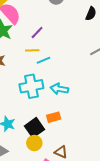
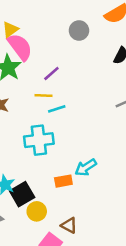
cyan arrow: (59, 89) -> (86, 167), moved, turned -48
black square: (34, 128) -> (22, 194), moved

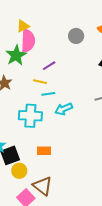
pink semicircle: (20, 47) -> (28, 41), turned 30
cyan arrow: (86, 167) -> (64, 109), moved
brown triangle: (69, 225) -> (42, 186), size x1.5

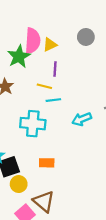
yellow triangle: (23, 26) -> (50, 45), moved
purple line: (49, 66) -> (55, 69), turned -56
cyan arrow: (64, 109) -> (82, 119), moved

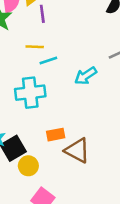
purple line: (55, 69) -> (42, 14), moved
brown triangle: (44, 201) -> (77, 151), moved

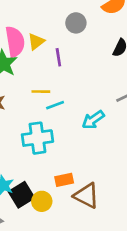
purple line: (42, 14) -> (58, 57), moved
yellow circle: (28, 166) -> (42, 201), moved

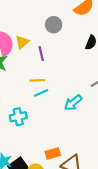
yellow line: (41, 92) -> (37, 80), moved
cyan cross: (37, 138) -> (18, 117), moved, size x0.7

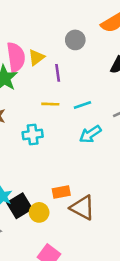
cyan line: (41, 93) -> (82, 105), moved
cyan cross: (18, 117) -> (33, 134), moved

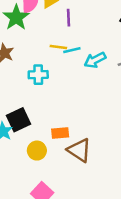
cyan line: (82, 105) -> (72, 50), moved
cyan arrow: (90, 134) -> (95, 60), moved
black square: (20, 206) -> (18, 120), moved

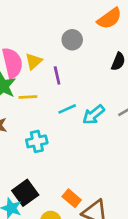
yellow line: (58, 47) -> (28, 97), moved
orange rectangle: (60, 133) -> (72, 198), turned 56

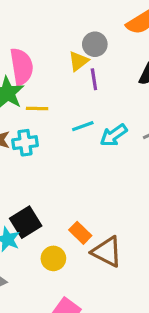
yellow triangle: (34, 61) -> (78, 61), moved
purple line: (57, 75) -> (94, 79), moved
cyan cross: (37, 141) -> (25, 143), moved

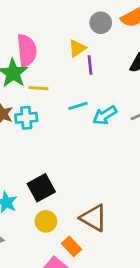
gray circle: (95, 44) -> (101, 23), moved
black square: (26, 222) -> (41, 188), moved
orange rectangle: (80, 233) -> (72, 246), moved

